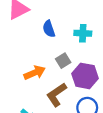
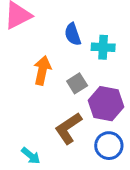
blue semicircle: (49, 29) -> (73, 34), moved
orange arrow: (35, 73) -> (42, 70), moved, turned -55

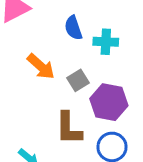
orange arrow: (42, 70) -> (41, 67), turned 120
brown L-shape: (68, 128) -> (69, 128), turned -56

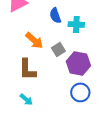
brown L-shape: (69, 128) -> (27, 69), moved

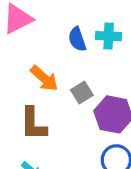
cyan cross: (76, 24) -> (109, 36), moved

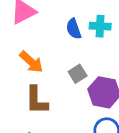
orange arrow: (44, 78) -> (31, 62), moved

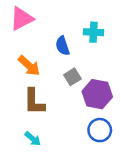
blue semicircle: (74, 29) -> (63, 46), moved

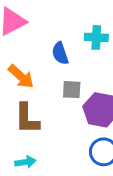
gray square: (72, 77) -> (72, 90), turned 35
cyan arrow: (33, 139) -> (25, 162), turned -49

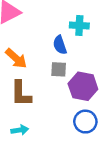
blue semicircle: (60, 53) -> (60, 45), moved

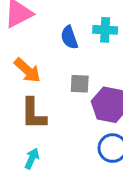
blue semicircle: (60, 45) -> (69, 37), moved
cyan arrow: (20, 130) -> (32, 159), turned -56

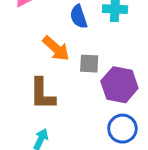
orange arrow: (27, 70) -> (56, 48), moved

